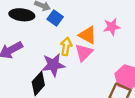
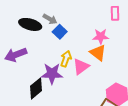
pink star: (112, 27) -> (101, 36), moved
orange triangle: (88, 35) -> (98, 53), moved

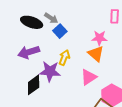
purple arrow: (16, 55) -> (29, 52), moved
pink triangle: (81, 67) -> (89, 77), moved

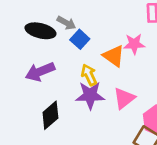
orange triangle: (96, 54) -> (114, 56), moved
yellow arrow: (64, 58) -> (89, 75), turned -42
purple star: (50, 71) -> (90, 95), moved

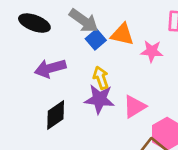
gray arrow: (66, 23) -> (84, 21), size x1.5
black ellipse: (40, 31) -> (34, 23), moved
orange triangle: (114, 56) -> (122, 34), moved, turned -30

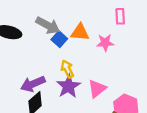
purple arrow: (50, 68) -> (33, 84), moved
purple star: (99, 99) -> (68, 86), turned -30

